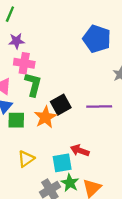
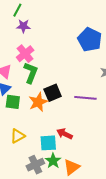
purple star: (16, 41) -> (23, 26), moved
pink cross: (24, 63) -> (25, 54), turned 36

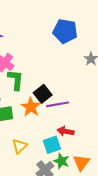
purple line: (85, 98) -> (58, 104), moved

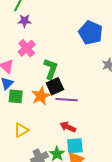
green L-shape: (16, 80) -> (51, 69), moved
cyan square: (52, 145) -> (75, 146), moved

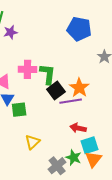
pink cross: (27, 48) -> (27, 69), moved, turned -36
orange star: (41, 96) -> (79, 88), moved

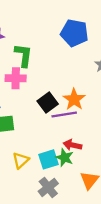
green L-shape: (48, 74) -> (23, 55), moved
cyan square: (90, 145) -> (49, 159), moved
green star: (74, 157) -> (65, 158), moved

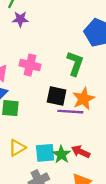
green L-shape: (23, 55) -> (75, 64), moved
black square: (48, 102) -> (57, 96), turned 36
red arrow: (72, 145) -> (81, 152), moved

